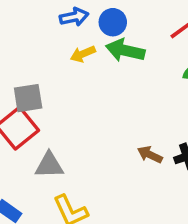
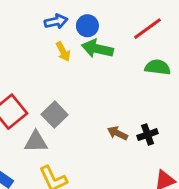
yellow arrow: (83, 54) -> (63, 52), turned -96
gray square: (28, 98) -> (55, 115), moved, turned -35

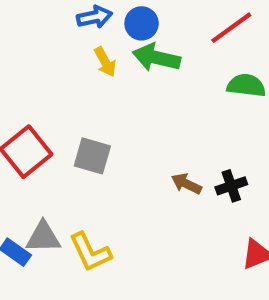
gray square: (55, 115) -> (92, 156), turned -30
gray triangle: (36, 142) -> (43, 237), moved

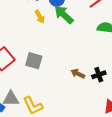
green arrow: (156, 58) -> (64, 15), turned 30

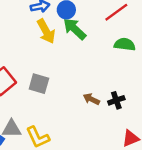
yellow arrow: (40, 17) -> (46, 31), size x1.5

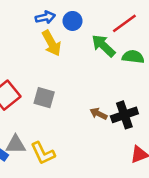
green arrow: (75, 29) -> (103, 46), moved
black cross: (116, 100) -> (124, 115), size x1.5

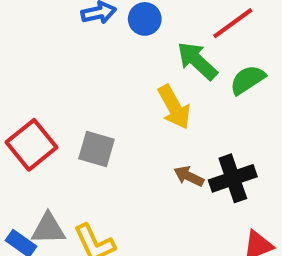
yellow arrow: (51, 43) -> (174, 107), moved
green semicircle: (133, 57) -> (248, 80), turned -40

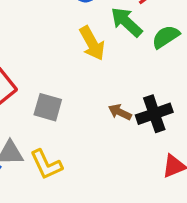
yellow arrow: (174, 107) -> (92, 43), moved
gray square: (96, 149) -> (48, 107), moved

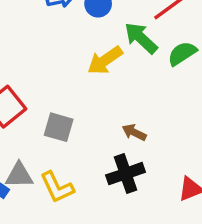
yellow arrow: (92, 43) -> (105, 60), turned 84
black cross: (154, 114) -> (126, 174), moved

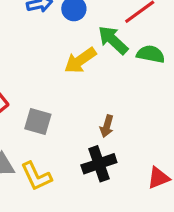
green semicircle: (182, 53) -> (151, 54), turned 44
brown arrow: (134, 132) -> (107, 126), turned -100

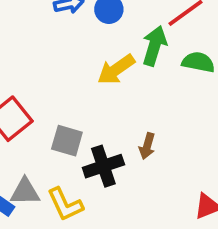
green arrow: (113, 40) -> (154, 46), turned 64
black cross: (99, 164) -> (103, 166), moved

